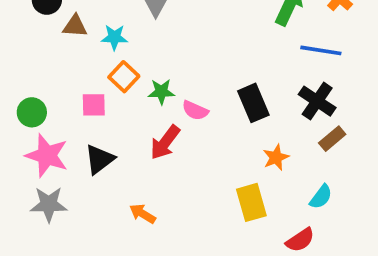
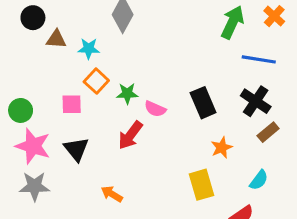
black triangle: (99, 159) -> (76, 149), turned -32

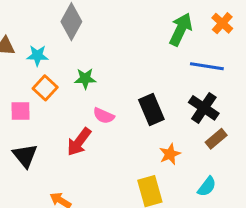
green star: (127, 93) -> (85, 79), moved

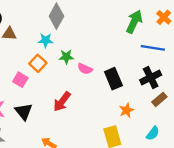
cyan star: (37, 56) -> (45, 40), moved
black cross: (204, 108) -> (151, 78), turned 30
pink square: (20, 111) -> (20, 80), turned 32
pink semicircle: (104, 116) -> (85, 69), moved

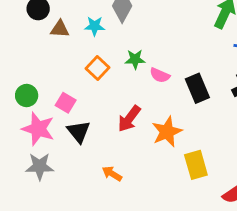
cyan star: (45, 40) -> (95, 26), moved
pink square: (20, 80) -> (66, 103), moved
orange star: (127, 110) -> (167, 132), moved, size x1.5

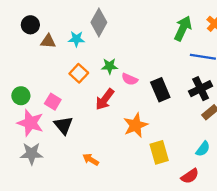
red arrow: (129, 119) -> (105, 99), moved

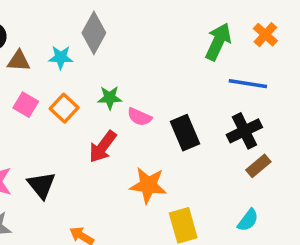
pink square: (53, 102) -> (26, 105), moved
orange star: (136, 125) -> (148, 185), turned 30

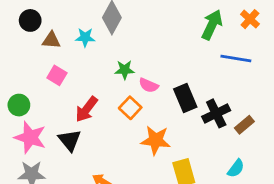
orange square: (64, 108) -> (130, 108), moved
black cross: (244, 131) -> (216, 113), moved
red arrow: (103, 147) -> (87, 109), moved

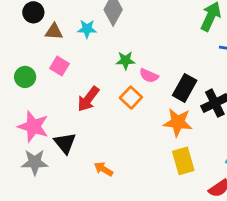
black rectangle: (185, 98) -> (185, 88), turned 52
green circle: (19, 105) -> (25, 77), moved
black triangle: (70, 140) -> (65, 143), moved
orange star: (156, 140) -> (178, 122), moved

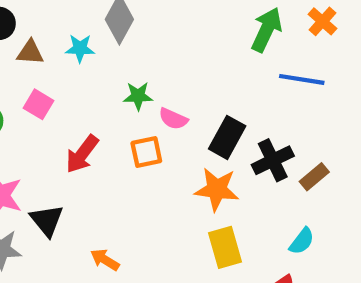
orange square: (131, 98) -> (146, 152), turned 35

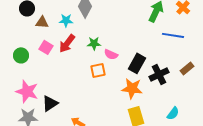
red arrow: (82, 154) -> (67, 43), moved
brown rectangle: (314, 177) -> (187, 68), moved
black triangle: (47, 220) -> (50, 103), turned 36

